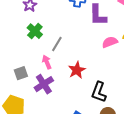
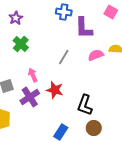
gray line: (57, 44) -> (64, 57), moved
red star: (77, 70) -> (55, 90), moved, turned -30

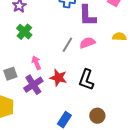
pink semicircle: (96, 55) -> (87, 43), moved
black L-shape: (85, 105) -> (86, 80), moved

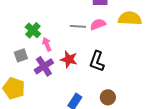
green cross: (24, 32) -> (33, 30), moved
yellow semicircle: (119, 37) -> (130, 18), size x1.6
gray line: (67, 45) -> (78, 26), turned 63

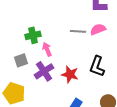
green cross: (33, 30) -> (33, 35), turned 35
red star: (69, 59) -> (70, 74), moved

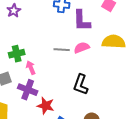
purple cross: (44, 71) -> (28, 90), turned -36
red star: (70, 74) -> (46, 106), moved

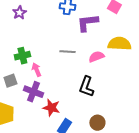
purple L-shape: (82, 21) -> (87, 23), turned 85
pink semicircle: (82, 48) -> (96, 57), moved

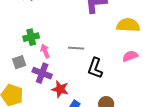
gray line: (67, 52) -> (76, 48), moved
pink semicircle: (96, 57) -> (130, 56), moved

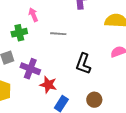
gray line: (76, 48) -> (58, 34), moved
pink arrow: (45, 51) -> (33, 15), moved

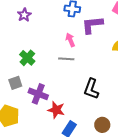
pink arrow: (33, 15) -> (70, 40), moved
green cross: (19, 33) -> (27, 58), turned -35

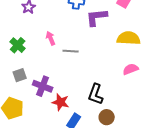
pink arrow: (70, 40) -> (51, 38), moved
green cross: (27, 58) -> (18, 45), moved
black L-shape: (91, 89) -> (96, 94), moved

